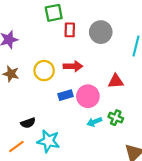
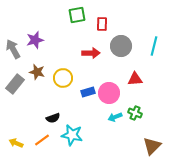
red rectangle: (70, 30) -> (102, 24), moved
gray circle: (101, 32) -> (121, 46), moved
red arrow: (73, 66) -> (91, 53), moved
yellow circle: (44, 71) -> (63, 78), moved

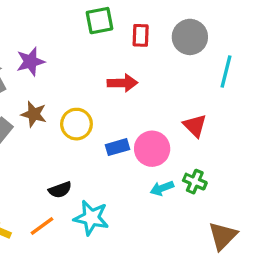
gray circle: (121, 46) -> (190, 37), moved
red triangle: (135, 79) -> (195, 126), turned 49

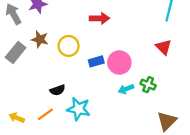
red triangle: (195, 126) -> (164, 47), moved

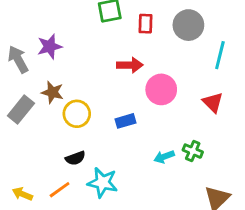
yellow circle: (69, 46) -> (77, 114), moved
pink circle: (119, 63) -> (161, 89), moved

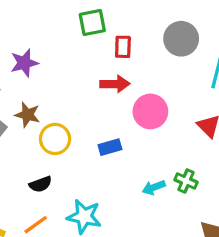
red rectangle: (145, 24) -> (123, 47), moved
black semicircle: (75, 158) -> (40, 184), moved

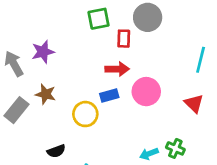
gray circle: (181, 39) -> (148, 17), moved
yellow circle: (55, 139) -> (85, 114), moved
blue rectangle: (110, 147) -> (109, 96), moved

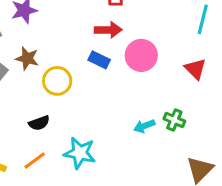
blue rectangle: (109, 96) -> (99, 60), turned 42
yellow circle: (85, 114) -> (57, 81), moved

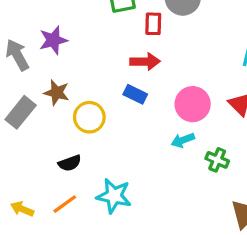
pink circle: (141, 55) -> (193, 104), moved
cyan arrow: (144, 126) -> (183, 140), moved

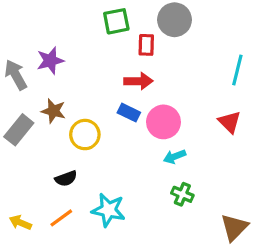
pink circle: (193, 104) -> (164, 122), moved
green cross: (217, 160) -> (182, 194), moved

